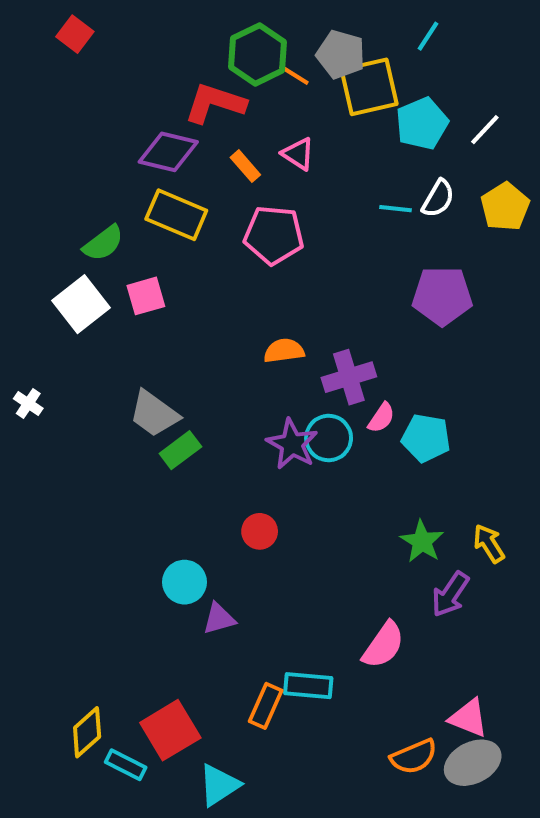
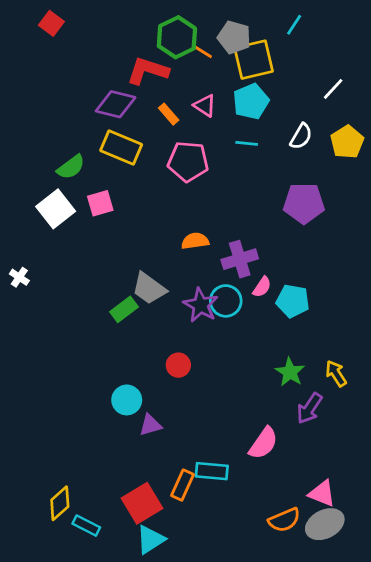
cyan pentagon: (422, 123) -> (251, 101), moved
cyan line: (396, 209) -> (247, 143), moved
gray trapezoid: (154, 414) -> (149, 288), moved
red square: (170, 730) -> (142, 503), moved

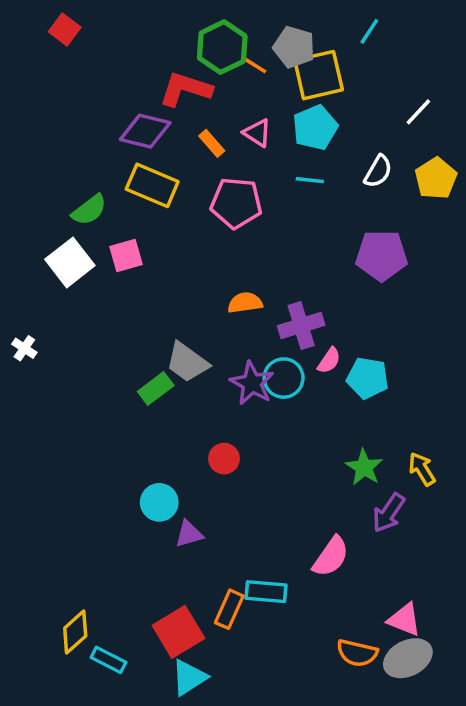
orange semicircle: (284, 520) -> (357, 653), turned 36

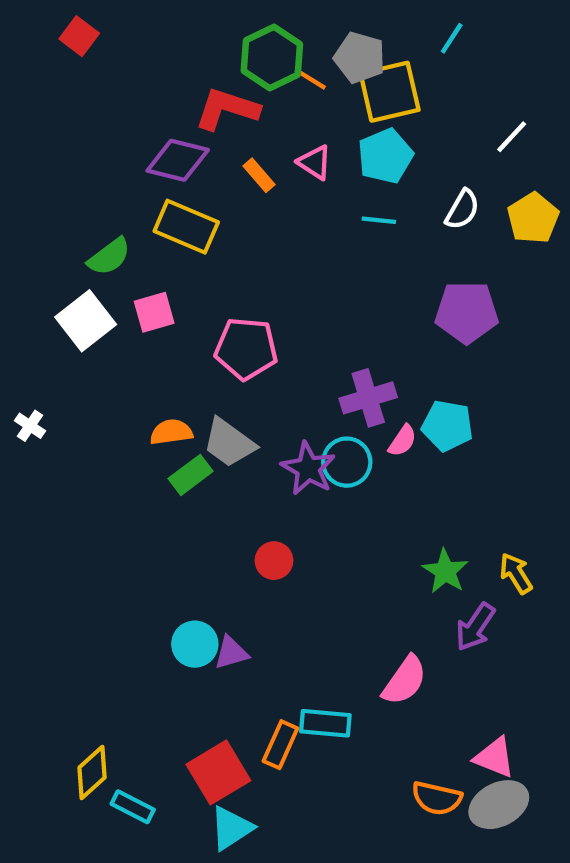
pink pentagon: (236, 203) -> (246, 349), moved
orange semicircle: (245, 303) -> (171, 432), moved
cyan pentagon: (368, 378) -> (447, 426), moved
cyan circle: (159, 502) -> (195, 644), moved

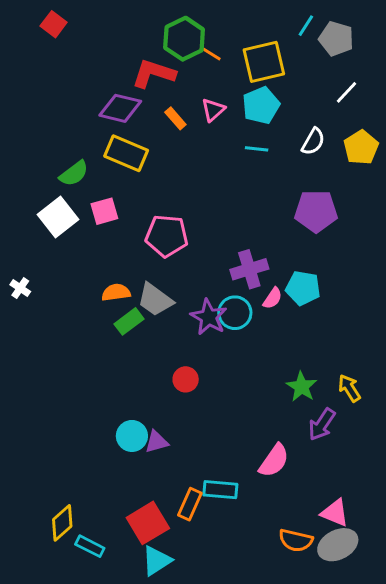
gray pentagon: (360, 58) -> (336, 39), moved
pink triangle: (315, 162) -> (213, 110), turned 45

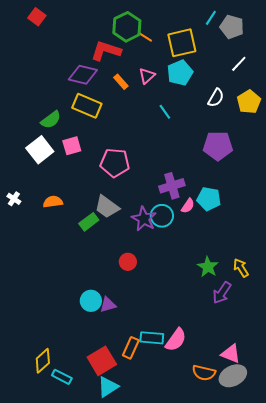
cyan line: (257, 149) -> (165, 112), moved, turned 49
orange semicircle: (116, 292) -> (53, 202), moved
pink semicircle: (274, 461) -> (176, 340), moved

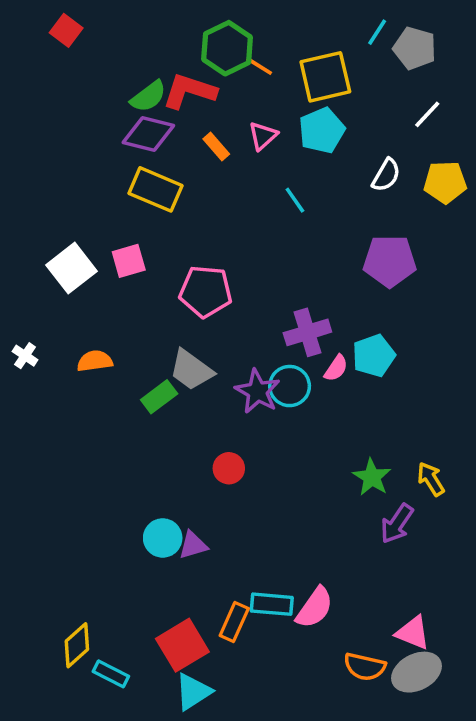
yellow pentagon: (249, 102) -> (445, 182), turned 30
green semicircle: (51, 120) -> (148, 96), moved
cyan pentagon: (209, 199) -> (374, 356), turned -30

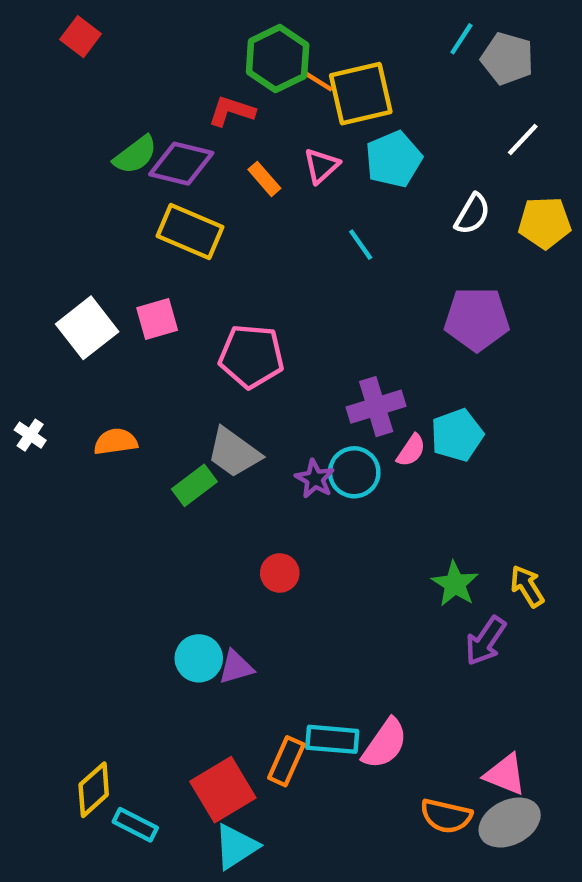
yellow square: (325, 77) -> (361, 94), moved
red L-shape: (189, 91) -> (232, 111), size x0.7
green semicircle: (148, 96) -> (135, 155), moved
purple star: (257, 391) -> (315, 479), size x0.7

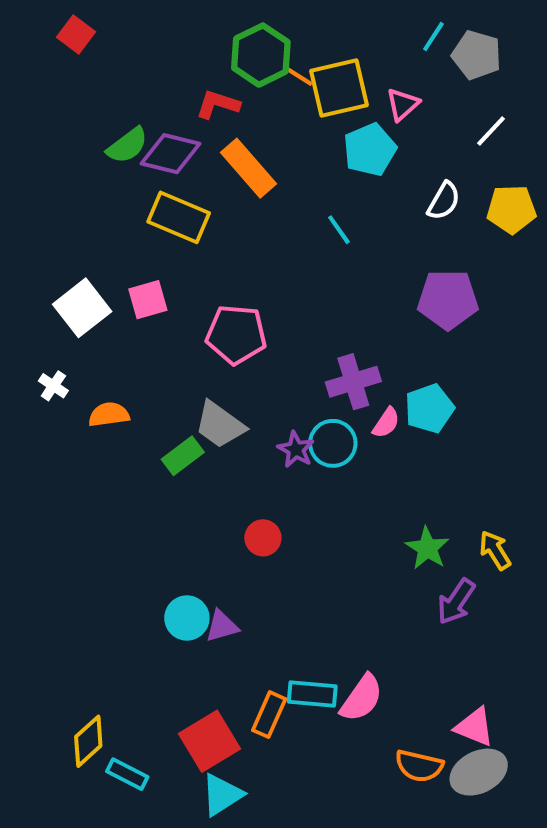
pink triangle: (321, 166) -> (403, 104), moved
orange rectangle: (264, 179) -> (249, 168), size x1.8
white cross: (30, 435) -> (53, 386), moved

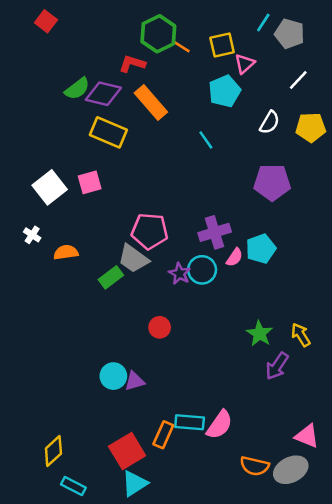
yellow square: (339, 88) -> (222, 45), moved, size x0.7
pink pentagon: (236, 334) -> (150, 231), moved
pink triangle: (475, 727) -> (307, 436), moved
cyan rectangle: (127, 774) -> (73, 486), moved

